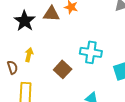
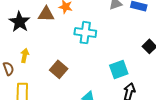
cyan cross: (91, 52) -> (85, 33), moved

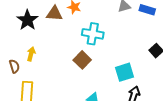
brown square: (59, 69) -> (82, 60), moved

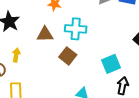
brown triangle: (54, 14) -> (45, 34), moved

